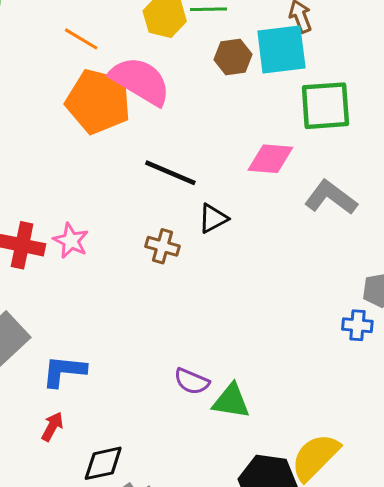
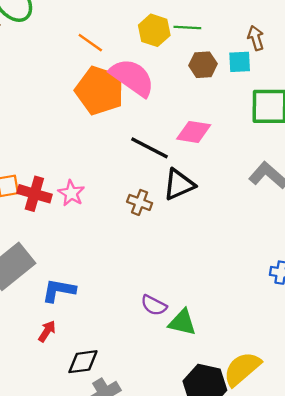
cyan square: (281, 49) -> (240, 62), size x0.6
pink diamond: (270, 159) -> (194, 132), moved
black triangle: (213, 218) -> (179, 184), size x1.4

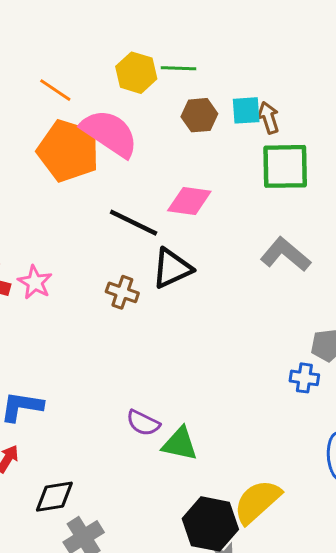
brown arrow: (256, 38) -> (269, 118), moved

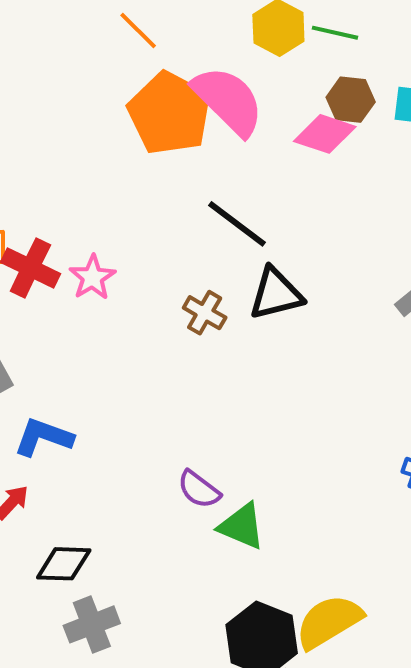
orange line: (55, 90) -> (138, 31), moved
pink diamond: (189, 201) -> (325, 134), moved

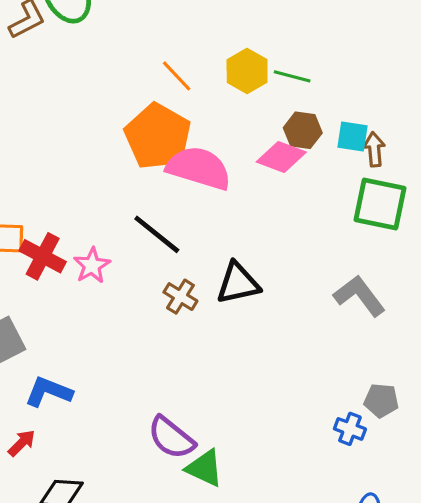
orange line: (138, 31) -> (177, 76), moved
pink semicircle: (228, 101) -> (199, 168), moved, turned -30
black line: (237, 224) -> (157, 234), moved
purple semicircle: (199, 489) -> (171, 438), size x1.4

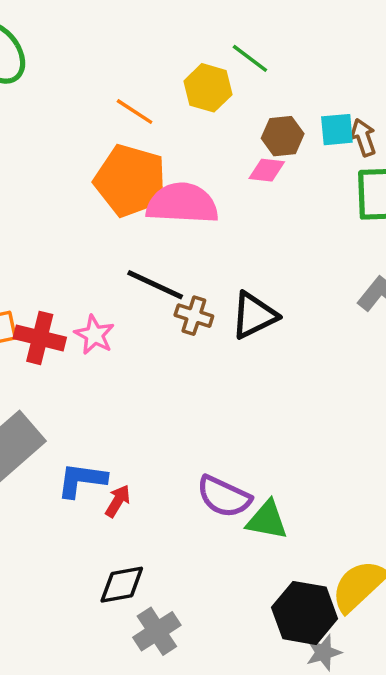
green line: (292, 76) -> (250, 58), moved, turned 36
pink diamond: (281, 157) -> (267, 170), size x0.7
brown cross: (180, 297) -> (194, 316), moved
red arrow: (22, 443) -> (118, 501), moved

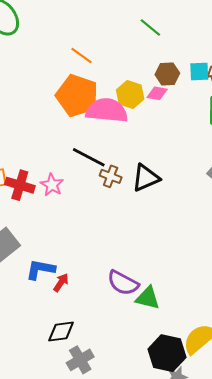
yellow hexagon: (208, 88) -> (130, 94), moved

